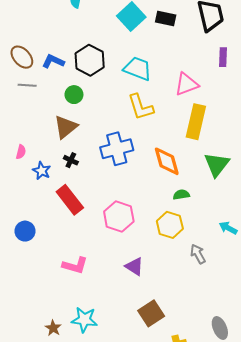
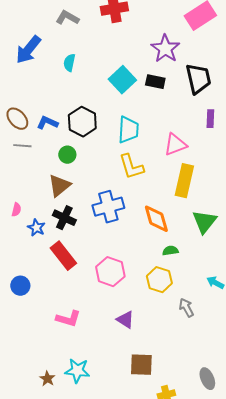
cyan trapezoid: (138, 69) -> (128, 130), turned 72
black cross: (71, 160) -> (64, 218), size x1.6
brown square: (151, 313) -> (141, 365), turned 35

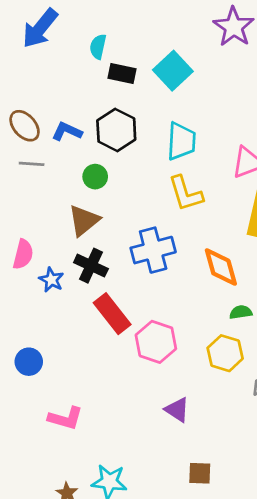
black rectangle: (155, 82) -> (122, 73), moved
pink semicircle: (16, 210) -> (23, 254), size x1.5
red rectangle: (63, 256) -> (112, 314), moved
pink L-shape: (68, 319) -> (65, 418), moved
brown square: (141, 365) -> (200, 473), size x0.7

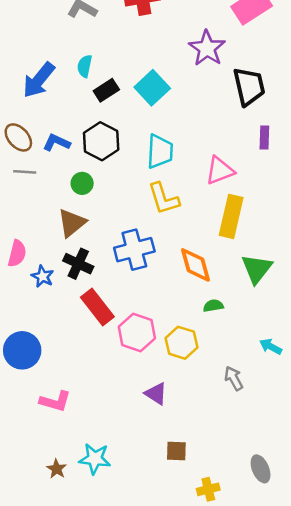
blue arrow: (40, 28) -> (39, 80), moved
black rectangle: (122, 73) -> (106, 90), turned -45
yellow hexagon: (225, 353) -> (181, 343), moved
blue circle: (29, 362) -> (22, 350), size x1.5

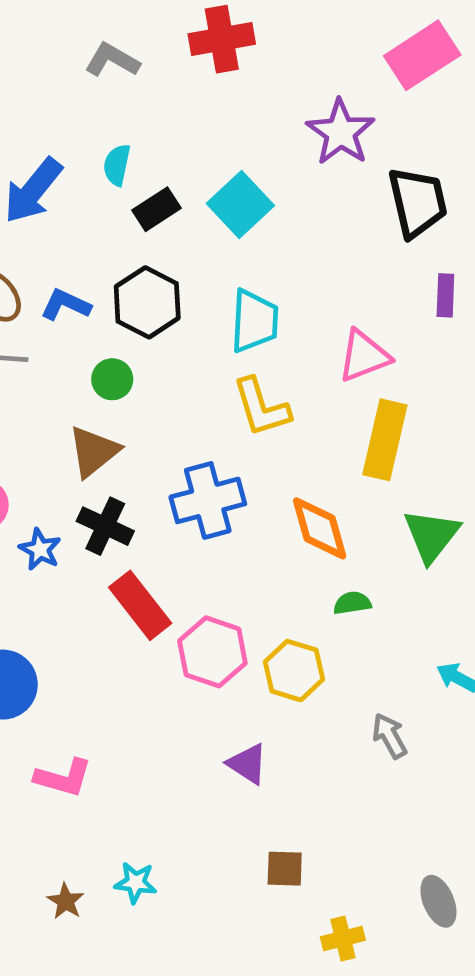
cyan star: (95, 459) -> (136, 883), size x0.7

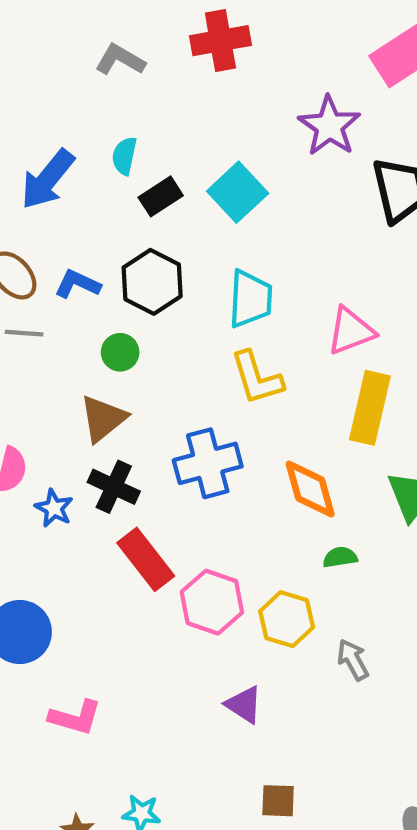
gray arrow: (390, 736) -> (353, 660), moved

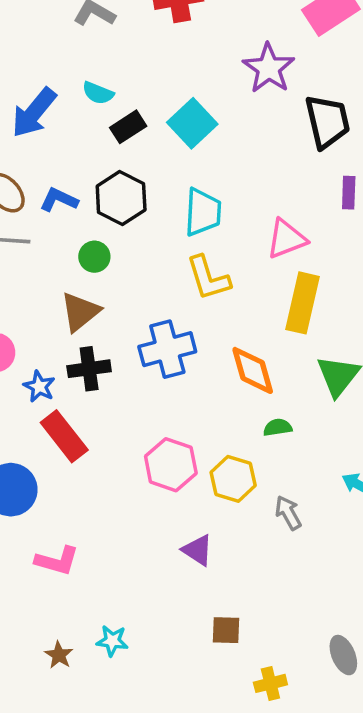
cyan semicircle: (124, 156) -> (98, 93), turned -80
black cross: (114, 487) -> (89, 369), turned -33
red rectangle: (146, 559) -> (64, 436), moved

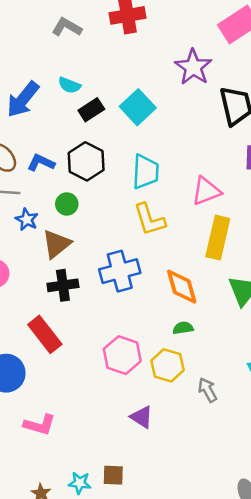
blue star: (39, 386) -> (27, 219), moved
green semicircle: (278, 427) -> (183, 328), moved
brown square: (226, 630) -> (113, 475), moved

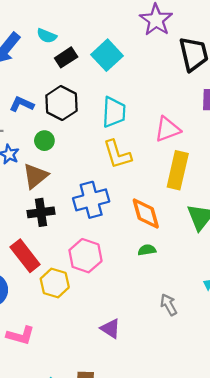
pink hexagon: (122, 355) -> (85, 256), moved
yellow hexagon: (167, 365) -> (55, 283), moved

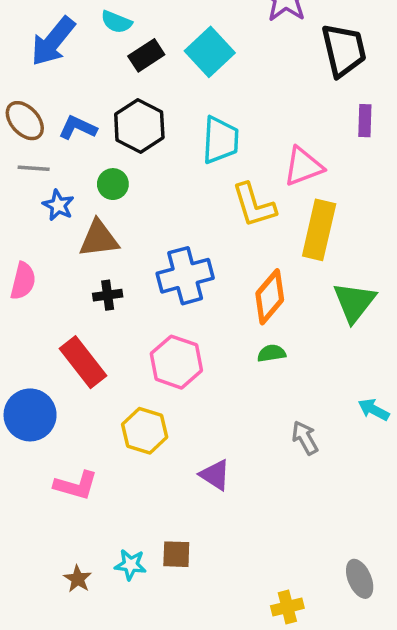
yellow L-shape: (117, 154) -> (254, 205), moved
brown triangle: (35, 176) -> (99, 239), turned 32
black cross: (41, 212) -> (108, 295), size x0.7
orange diamond: (146, 214) -> (270, 297), turned 56
yellow hexagon: (55, 283) -> (145, 431), moved

